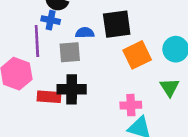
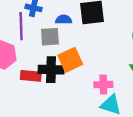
orange square: (137, 55) -> (70, 60), moved

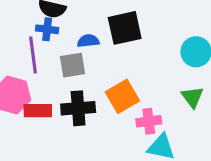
orange square: (70, 60) -> (122, 96), moved
red rectangle: (31, 76) -> (38, 111), moved

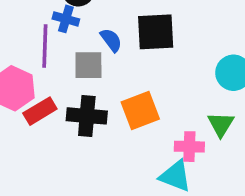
blue semicircle: (88, 41) -> (111, 40), turned 50
red rectangle: (38, 111) -> (40, 111), turned -40
pink cross: (149, 121) -> (189, 147), moved

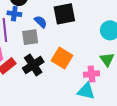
orange square: (140, 110) -> (62, 58), turned -30
black cross: (87, 116) -> (33, 65), turned -30

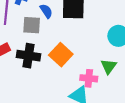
black cross: (33, 65) -> (28, 56), turned 30

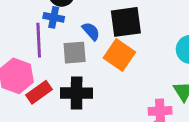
orange square: (61, 55) -> (119, 55), moved

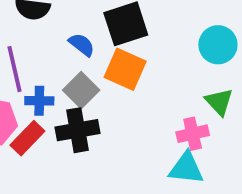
blue cross: (54, 17) -> (39, 101), moved
gray square: (75, 53) -> (81, 90), moved, turned -30

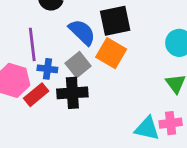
blue semicircle: (82, 45) -> (82, 32), size x1.5
pink cross: (193, 134) -> (171, 123), moved

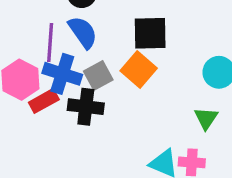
blue semicircle: (82, 32) -> (83, 32), moved
blue cross: (47, 69) -> (62, 74), size x1.6

